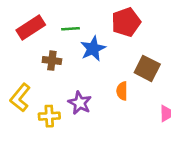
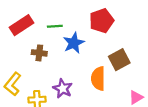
brown square: (147, 68) -> (119, 60), turned 35
orange semicircle: (122, 91) -> (98, 78), size x1.5

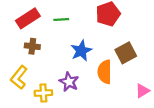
blue star: (74, 43) -> (81, 51), moved
brown cross: (39, 53) -> (32, 46), moved

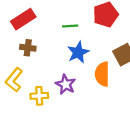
green line: (61, 20) -> (70, 26), moved

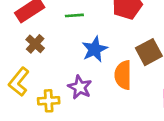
green line: (70, 26) -> (74, 15), moved
brown cross: (28, 48) -> (35, 44), turned 35

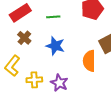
blue star: (95, 49) -> (55, 46), moved, turned -30
purple star: (80, 87) -> (59, 83), moved

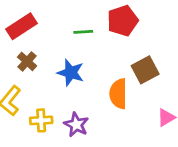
green line: (53, 17) -> (83, 32), moved

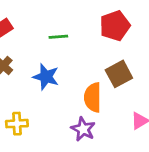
red pentagon: (123, 21) -> (115, 26), moved
purple star: (76, 125) -> (83, 129), moved

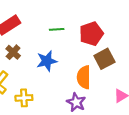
red pentagon: (115, 26) -> (91, 34), moved
blue star: (46, 77) -> (47, 61), turned -30

